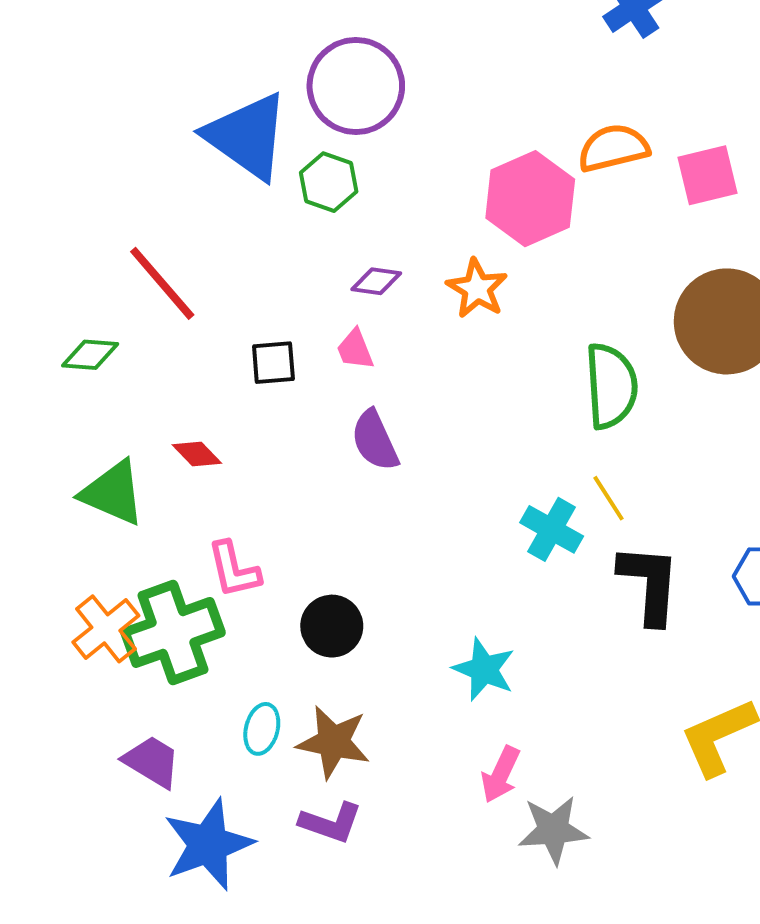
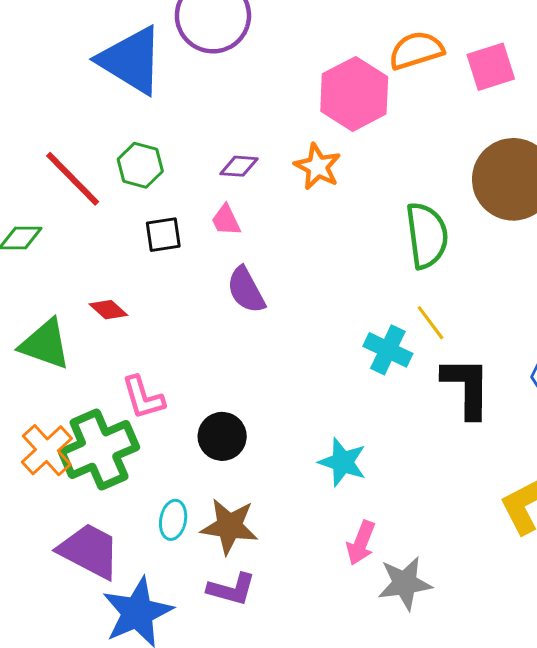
green hexagon: (329, 182) -> (140, 165), moved
purple trapezoid: (152, 762) -> (89, 551), size x1.4

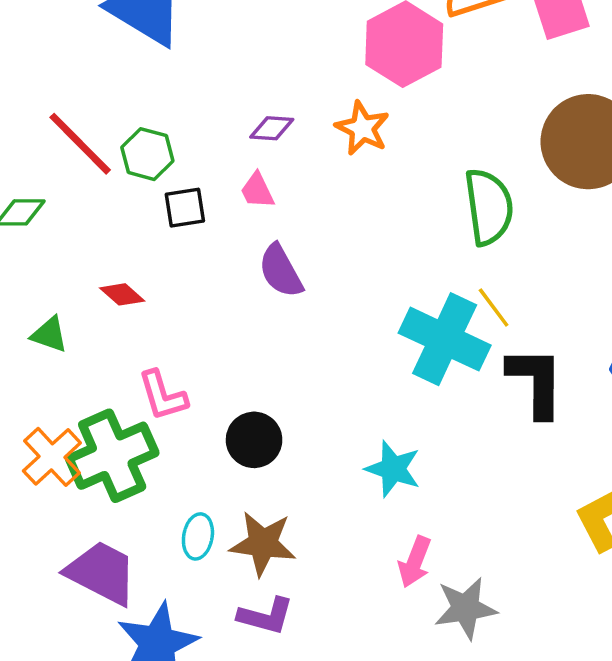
green hexagon: (140, 165) -> (147, 154), moved
green triangle: (45, 344) -> (49, 335), size x0.6
cyan cross: (388, 350) -> (445, 339), size x1.6

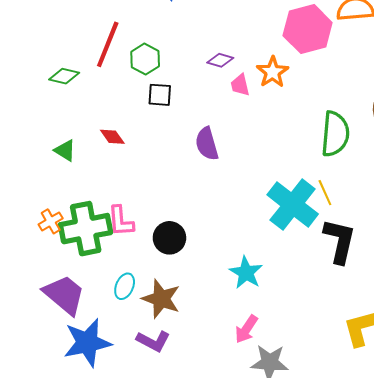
red line: (80, 144) -> (108, 44), turned 54
pink trapezoid: (257, 191) -> (240, 85), moved
pink L-shape: (163, 395) -> (121, 221), moved
orange cross: (52, 457) -> (51, 221), size x0.7

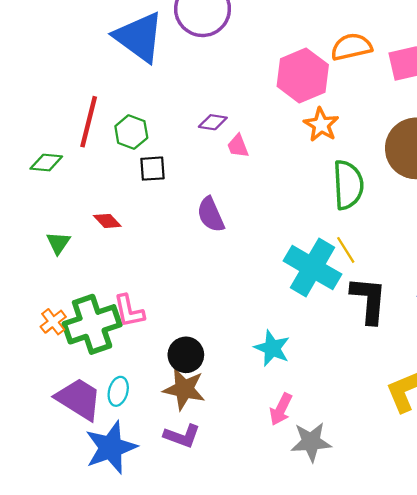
orange star: (273, 72) -> (321, 125), moved
green triangle: (65, 150) -> (58, 243), turned 40
black circle: (169, 238) -> (186, 355), moved
cyan ellipse: (125, 286) -> (118, 391), moved

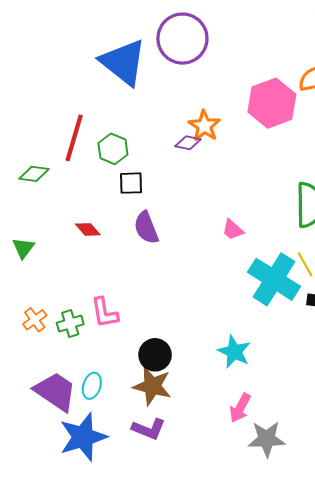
orange star: (321, 125) -> (204, 126), moved
pink trapezoid: (238, 146) -> (233, 230), moved, turned -30
purple semicircle: (211, 215) -> (146, 228), moved
green triangle: (58, 243) -> (23, 248), moved
green cross: (92, 324) -> (70, 324), size x0.5

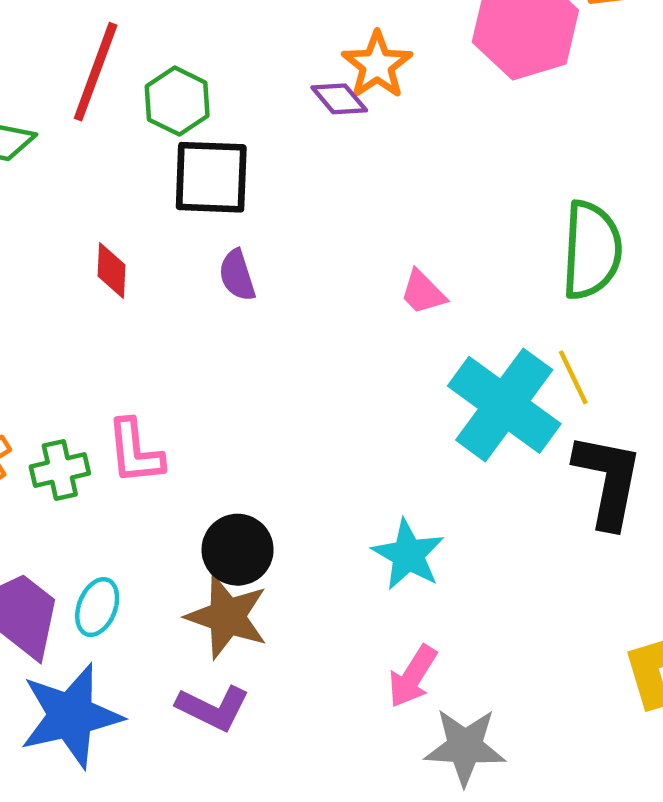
purple diamond: (188, 143) -> (339, 99), turned 35
black square: (131, 183) -> (211, 177), size x1.5
purple semicircle: (146, 228) -> (237, 275), size x0.7
red diamond: (88, 229) -> (111, 271), turned 40

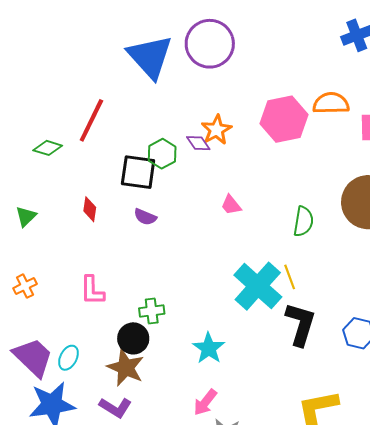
green hexagon: (177, 101) -> (162, 154), moved
green semicircle: (592, 250) -> (303, 221), size x0.7
purple semicircle: (237, 275) -> (145, 217), turned -55
pink trapezoid: (423, 292) -> (231, 205), moved
green cross: (60, 470) -> (152, 311), moved

